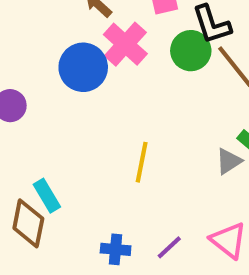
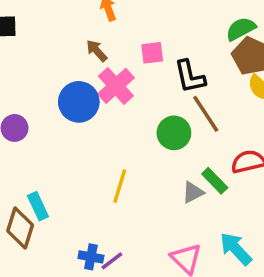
green circle: (191, 51) -> (174, 133), moved
purple line: (169, 247) -> (112, 261), moved

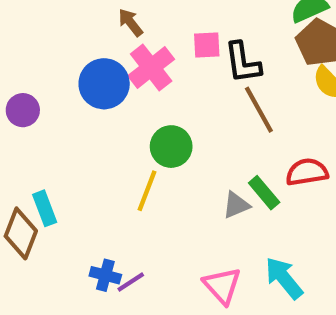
pink square: (152, 53) -> (207, 45), moved
green circle: (174, 133) -> (171, 147), moved

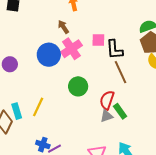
red semicircle: (307, 172) -> (107, 100), moved, turned -66
yellow line: (147, 191) -> (38, 107), moved

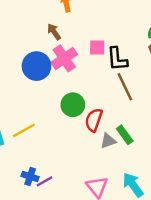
red semicircle: (107, 100) -> (94, 120), moved
yellow line: (38, 107) -> (24, 130), turned 36

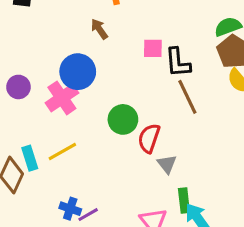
pink cross: (64, 58) -> (62, 98), moved
green rectangle: (125, 135) -> (184, 201), moved, turned 30
gray triangle: (108, 141) -> (167, 164), turned -49

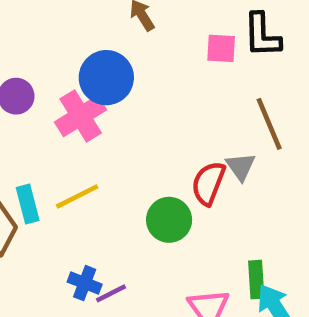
black L-shape: (178, 63) -> (262, 35), moved
green circle: (123, 119) -> (169, 220), moved
gray triangle: (167, 164) -> (241, 167), moved

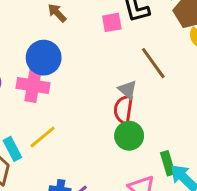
pink cross: (81, 116) -> (33, 86), turned -36
gray triangle: (241, 167) -> (127, 90), moved
green circle: (169, 220) -> (129, 136), moved

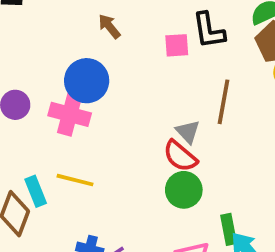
brown line: (153, 63) -> (223, 102), turned 40
red semicircle: (123, 109) -> (180, 156), turned -64
yellow line: (43, 137) -> (75, 180), turned 48

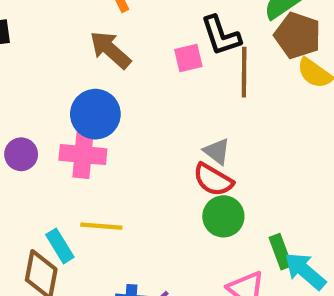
brown arrow: (109, 26) -> (110, 50), size x1.5
brown line: (223, 102) -> (244, 72), moved

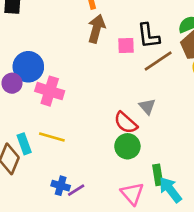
brown arrow: (110, 50) -> (96, 29), moved, turned 52
brown line: (244, 72) -> (158, 61), turned 44
blue circle: (95, 114) -> (28, 67), moved
gray triangle: (217, 151) -> (147, 106), moved

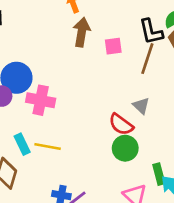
black L-shape: (149, 36) -> (151, 32), moved
brown line: (158, 61) -> (147, 59), turned -32
cyan rectangle: (24, 144) -> (22, 144), moved

